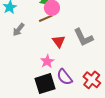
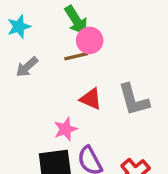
red triangle: (59, 41) -> (91, 99), turned -40

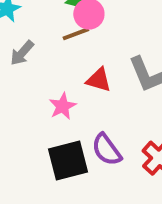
pink star: (65, 129) -> (62, 106), moved

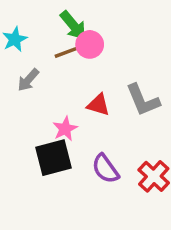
brown line: (76, 34) -> (67, 52), moved
black square: (68, 160) -> (53, 158), moved

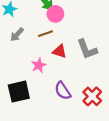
brown line: (67, 52) -> (45, 34), moved
black square: (53, 158) -> (19, 92), moved

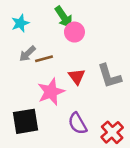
brown line: (45, 34) -> (44, 59), moved
red triangle: (60, 51) -> (77, 77), turned 32
pink star: (39, 65) -> (51, 92), size x1.5

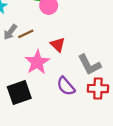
gray L-shape: (109, 76) -> (89, 65), moved
red cross: (112, 132) -> (98, 89), turned -36

